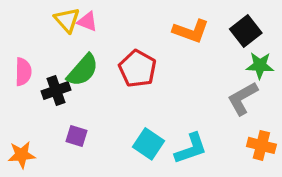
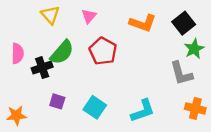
pink triangle: (87, 22) -> (89, 16), moved, turned 49
green star: (260, 65) -> (194, 49), turned -30
gray L-shape: (243, 98) -> (181, 73), turned -76
cyan square: (149, 144) -> (95, 107), moved

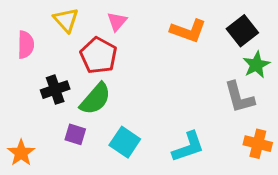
red pentagon: (103, 51) -> (98, 55), moved
green semicircle: (62, 52) -> (95, 99), moved
pink semicircle: (18, 53) -> (26, 45), moved
orange star: (16, 115) -> (21, 153), turned -30

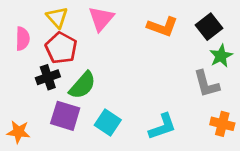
pink triangle: (117, 21) -> (101, 19), size x1.5
red pentagon: (98, 55) -> (61, 48), moved
purple square: (75, 134) -> (65, 116), size x1.6
orange star: (21, 153) -> (19, 132), turned -30

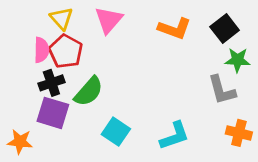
pink semicircle: (23, 39) -> (41, 50), moved
green star: (221, 56) -> (237, 60), turned 30
purple square: (65, 116) -> (53, 113), moved

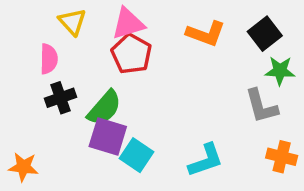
pink triangle: (109, 20) -> (128, 23), turned 32
red pentagon: (66, 51) -> (131, 54), moved
purple square: (53, 113) -> (108, 137), moved

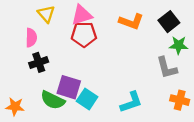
red pentagon: (131, 54) -> (84, 34), turned -30
green semicircle: (104, 108) -> (53, 100), moved, turned 75

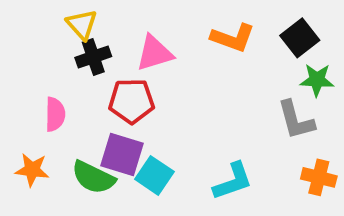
pink triangle: (82, 15) -> (154, 53), moved
red pentagon: (84, 34) -> (131, 101), moved
pink semicircle: (31, 38) -> (55, 114), moved
black cross: (39, 62) -> (93, 57), moved
orange star: (15, 107) -> (32, 170), moved

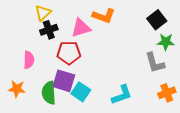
yellow triangle: (82, 24) -> (43, 13), turned 30
orange L-shape: (233, 38) -> (104, 16), moved
green semicircle: (93, 177) -> (49, 93), turned 60
orange cross: (319, 177) -> (167, 93), turned -36

